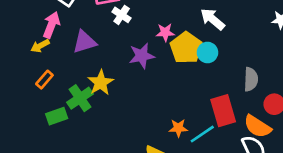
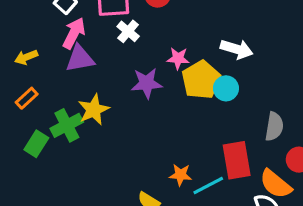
white arrow: (213, 19) -> (237, 49), turned 150
pink arrow: (51, 25) -> (74, 33), moved
green rectangle: (57, 116) -> (36, 144), turned -45

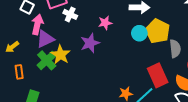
yellow pentagon: (201, 80) -> (158, 31), moved
orange rectangle: (27, 98) -> (19, 72), turned -40
yellow star: (94, 110) -> (60, 55), moved
green cross: (67, 125) -> (47, 60), moved

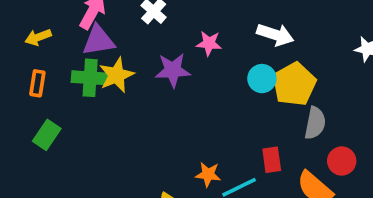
green cross: (47, 60) -> (90, 78), turned 30
red rectangle: (158, 75) -> (272, 160), size x0.6

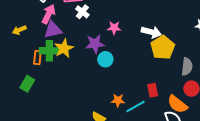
white arrow: (275, 35) -> (151, 32), moved
cyan circle: (262, 79) -> (105, 59), moved
orange rectangle: (37, 83) -> (37, 58), moved
gray semicircle: (315, 123) -> (187, 67), moved

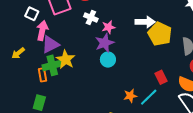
white cross: (82, 12) -> (91, 18), moved
purple star: (95, 44) -> (105, 43), moved

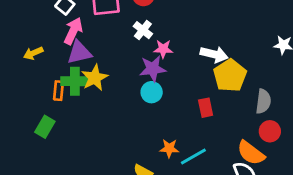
red rectangle: (161, 77) -> (206, 108), moved

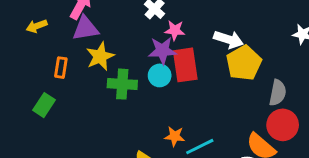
green cross: (75, 81) -> (122, 84), moved
red rectangle: (206, 108) -> (185, 65), moved, size x1.6
red circle: (270, 131) -> (283, 125), size x1.4

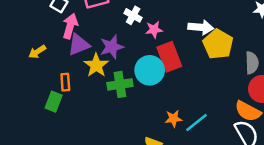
purple star: (162, 51) -> (112, 47), moved
cyan circle: (160, 75) -> (150, 70), size x1.5
green rectangle: (44, 105) -> (54, 102), moved

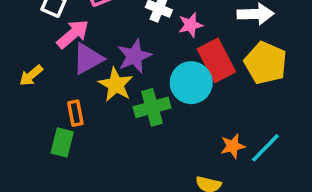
pink arrow: (70, 26) -> (73, 34), turned 40
yellow pentagon: (218, 44) -> (266, 63), moved

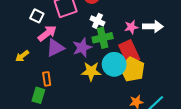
pink star: (191, 25) -> (131, 27), moved
yellow pentagon: (266, 63) -> (132, 69), moved
yellow star: (116, 85) -> (91, 71), moved, turned -30
green cross: (152, 107) -> (103, 38), moved

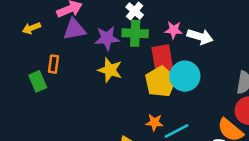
cyan circle: (114, 64) -> (185, 76), moved
green rectangle: (38, 95) -> (38, 81), turned -56

